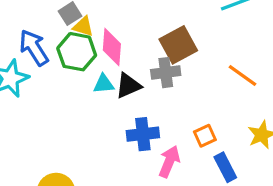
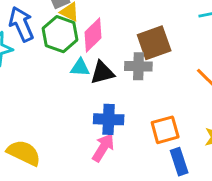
pink diamond: (112, 47) -> (93, 35), turned 32
orange square: (205, 136) -> (165, 130), size x1.4
pink arrow: (169, 162) -> (103, 148), moved

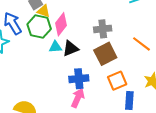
brown square: (154, 43) -> (105, 54), moved
gray cross: (138, 66) -> (103, 29), moved
blue rectangle: (179, 162) -> (129, 101), turned 30

